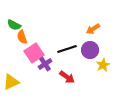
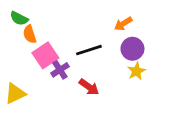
purple circle: (90, 50) -> (132, 49), moved

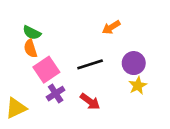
green semicircle: (19, 18) -> (32, 33), moved
orange arrow: (123, 24) -> (111, 27), moved
purple cross: (60, 70) -> (56, 94), moved

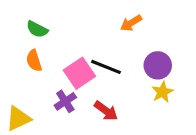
orange semicircle: (30, 49) -> (34, 61), moved
black line: (90, 64) -> (106, 67), turned 40
pink square: (46, 70) -> (79, 73), moved

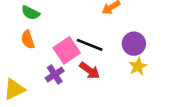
red arrow: (106, 111) -> (90, 70), moved

